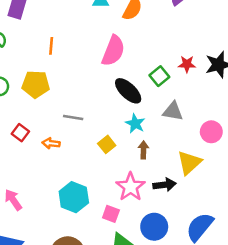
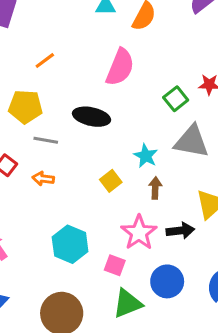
orange line: (51, 46) -> (45, 60), turned 48
black ellipse: (128, 91) -> (91, 117), moved, turned -32
gray triangle: (173, 111) -> (192, 141), size x1.4
gray line: (73, 117) -> (46, 140), moved

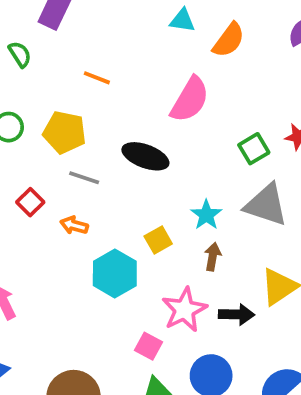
orange line: (45, 60) -> (97, 78), turned 50
cyan hexagon: (70, 244) -> (115, 273), moved

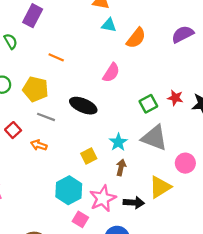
pink semicircle: (190, 100) -> (111, 73), size x0.7
cyan hexagon: (115, 273) -> (69, 190), moved

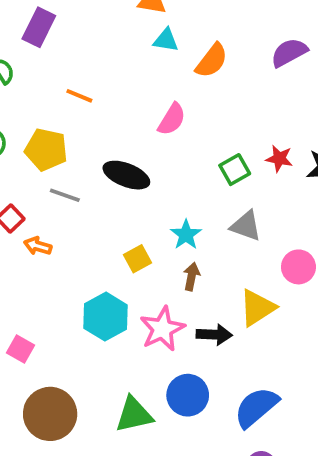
gray triangle: (154, 138) -> (246, 226), size x0.7
orange arrow: (39, 145) -> (38, 246), moved
pink square: (80, 219) -> (21, 349), moved

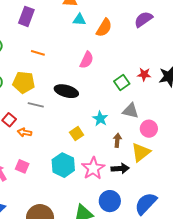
purple rectangle: (39, 27) -> (26, 16), moved
pink circle: (298, 267) -> (149, 129), moved
brown arrow: (192, 277) -> (117, 140), moved
pink square: (21, 349) -> (22, 166), moved

